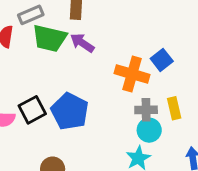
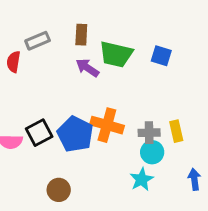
green trapezoid: (49, 38) -> (116, 54), moved
blue square: (162, 60) -> (161, 56), moved, turned -35
orange cross: (132, 74) -> (107, 125), moved

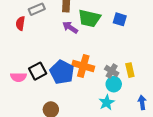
gray cross: (149, 133) -> (112, 71), turned 32

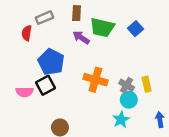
blue square: (120, 19) -> (135, 29), turned 32
blue pentagon: (62, 72) -> (51, 62), moved

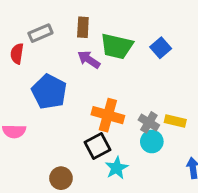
yellow rectangle: (147, 84) -> (175, 121), turned -64
black square: (46, 85) -> (98, 146), moved
cyan star: (121, 120) -> (117, 168), moved

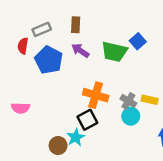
green trapezoid: (117, 46) -> (114, 52), moved
blue pentagon: (49, 92) -> (49, 60), moved
cyan star: (117, 168) -> (76, 137), moved

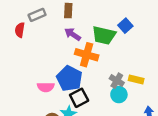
blue pentagon: (49, 60) -> (69, 78), moved
orange cross: (96, 95) -> (87, 55), moved
pink semicircle: (21, 108) -> (46, 87), moved

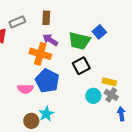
orange cross: (87, 55) -> (40, 54), moved
gray cross: (117, 81) -> (111, 95), moved
black square: (79, 98) -> (81, 66), moved

